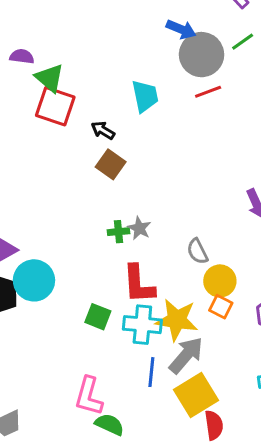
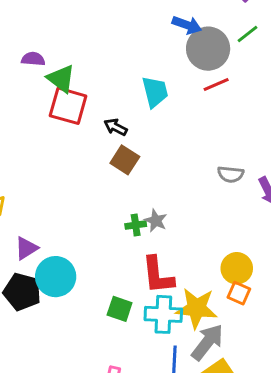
gray semicircle: (197, 251) -> (231, 174), moved, turned -55

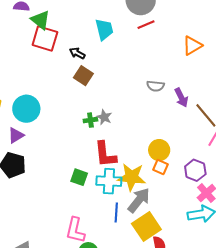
cyan circle: (56, 277) -> (26, 109), moved

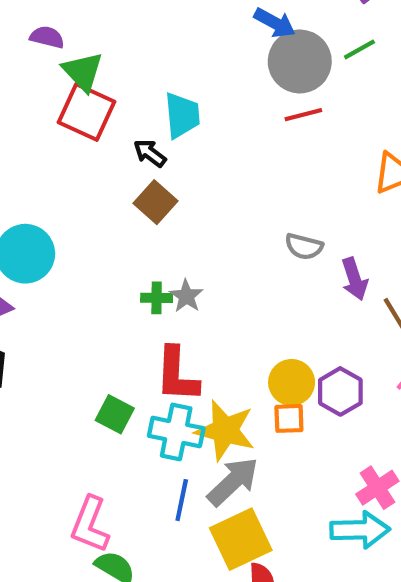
cyan trapezoid: (104, 29) -> (182, 115), moved
orange square: (160, 167) -> (289, 418), turned -35
purple hexagon: (195, 170) -> (340, 391), moved

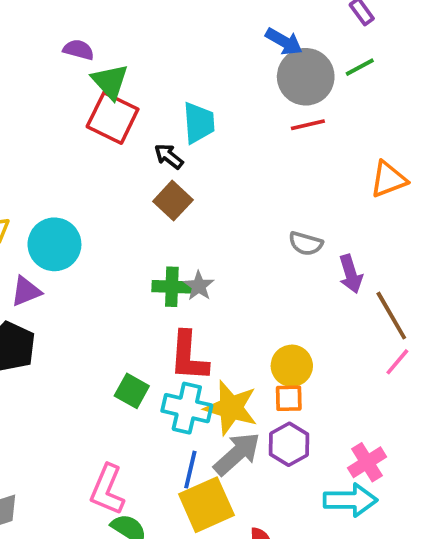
green cross: (157, 298) -> (172, 287), size x1.4
purple hexagon: (340, 391) -> (289, 444), moved
yellow square: (241, 539) -> (206, 505), moved

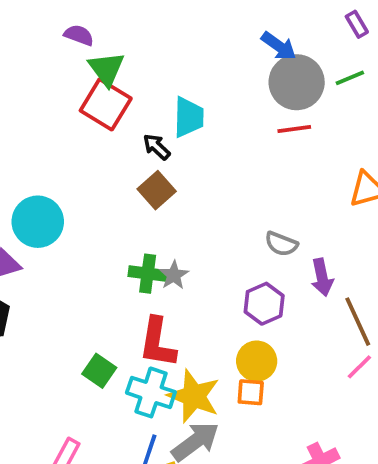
purple hexagon: (289, 444) -> (264, 304), moved

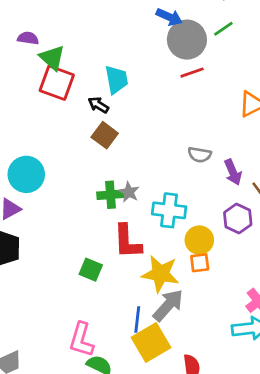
purple hexagon: (264, 304) -> (238, 219), moved
cyan cross: (151, 392) -> (169, 210), moved

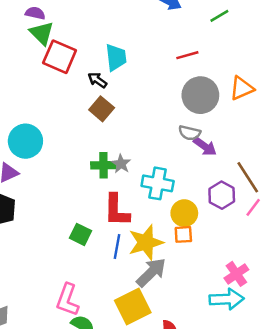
gray circle: (187, 40) -> (200, 95), moved
green triangle: (52, 58) -> (42, 33), moved
purple arrow: (233, 172) -> (205, 146), moved, turned -35
yellow star: (160, 274) -> (146, 242), turned -30
blue line: (137, 319) -> (117, 247), moved

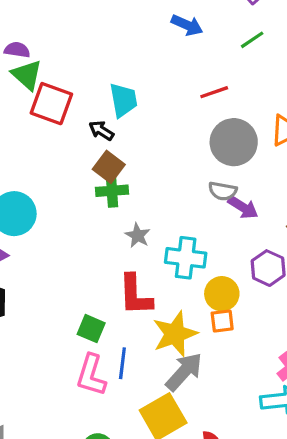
green cross: (103, 165) -> (112, 191), moved
blue line: (117, 247) -> (122, 363), moved
pink L-shape: (68, 300) -> (91, 375), moved

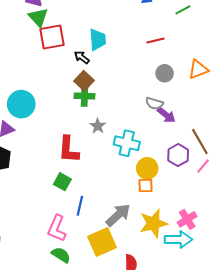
red square: (51, 104) -> (52, 37), turned -36
gray circle: (234, 142) -> (165, 73), size x0.6
red L-shape: (135, 295) -> (69, 149), moved
yellow star: (175, 334) -> (153, 223), moved
pink L-shape: (91, 375) -> (57, 228), moved

